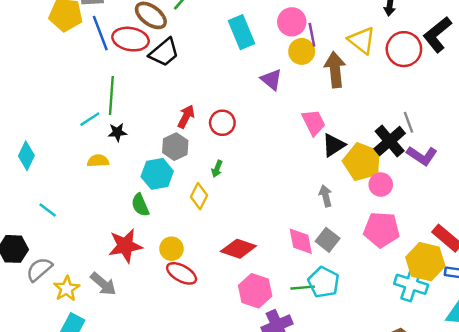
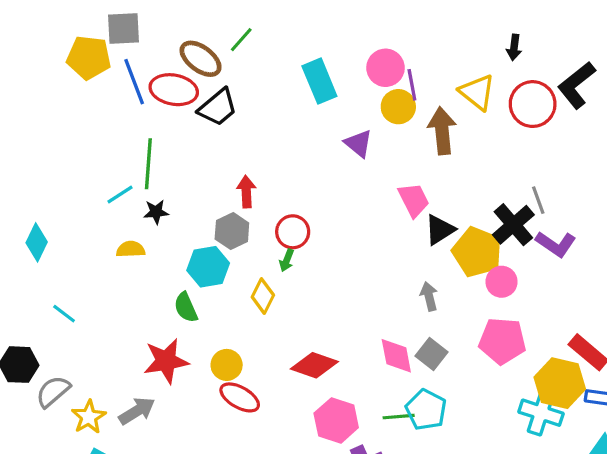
red arrow: (186, 117) -> (246, 192), turned -30
red circle: (222, 123) -> (293, 232), moved
gray arrow: (103, 284) -> (137, 411), turned -72

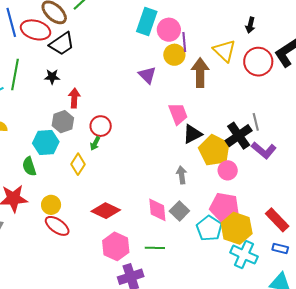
cyan rectangle: (319, 81) -> (147, 22), moved, turned 36
black star: (156, 212) -> (52, 77), moved
yellow hexagon: (560, 383) -> (237, 228), moved
cyan pentagon: (426, 410) -> (209, 228), moved

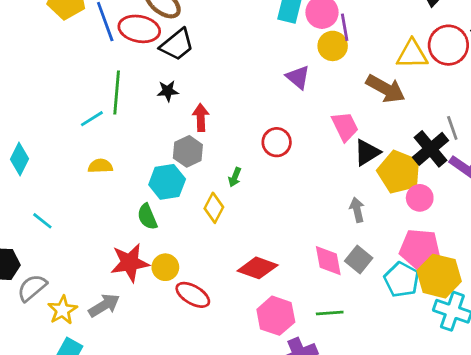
yellow triangle: (224, 51) -> (412, 54), moved, turned -40
brown arrow: (200, 73) -> (385, 89), moved, turned 124
red circle: (101, 126) -> (277, 142), moved
yellow circle: (51, 205) -> (165, 267), moved

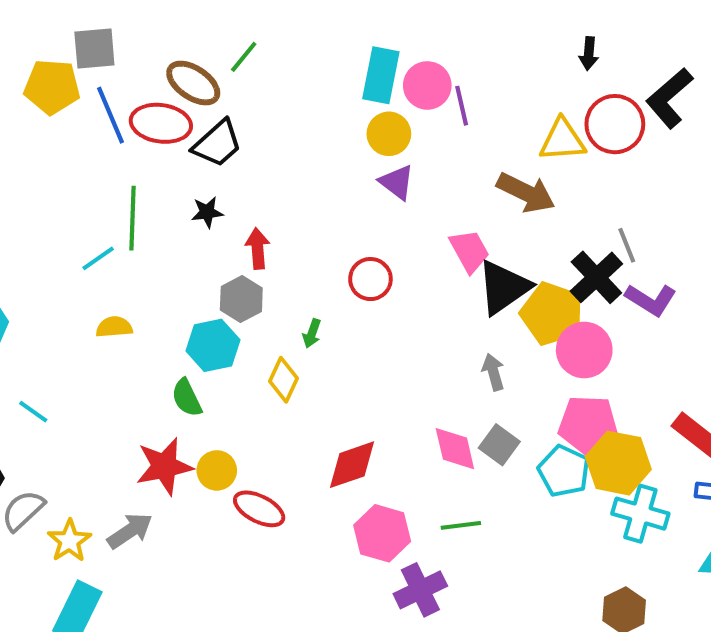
yellow circle: (333, 46) -> (389, 134), moved
black triangle: (367, 152) -> (504, 287), size x1.4
pink circle: (420, 198) -> (584, 350), size x1.4
red diamond: (258, 268) -> (352, 465), turned -36

